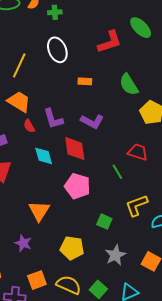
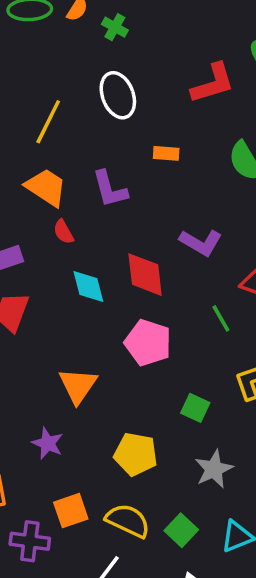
green cross: (55, 12) -> (115, 27), turned 32
purple L-shape: (53, 119) -> (110, 189), moved
purple L-shape: (92, 121) -> (201, 242), moved

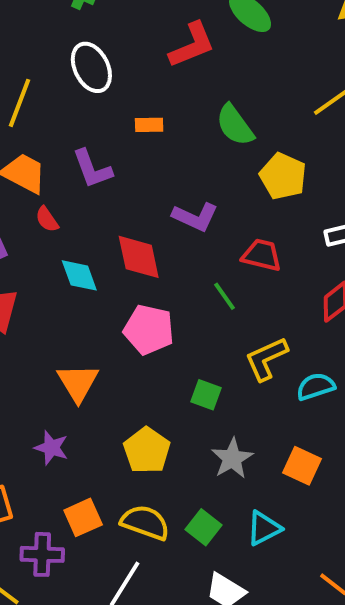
yellow pentagon: (136, 454) -> (147, 450), turned 30

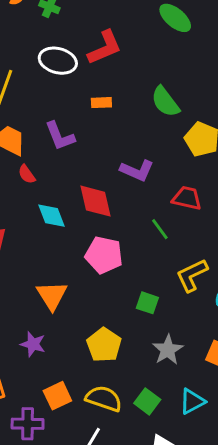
red L-shape: (192, 45) -> (105, 48), moved
white ellipse: (91, 67) -> (58, 61), turned -48

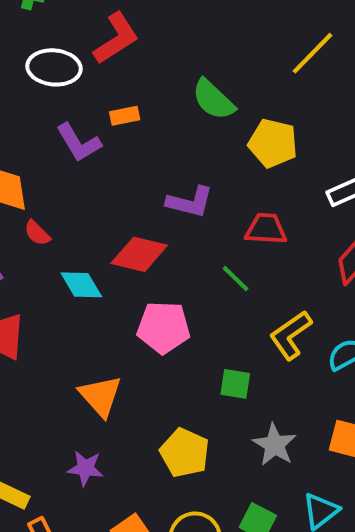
purple L-shape: (60, 136) -> (79, 143), moved
red diamond: (95, 201) -> (139, 254), turned -54

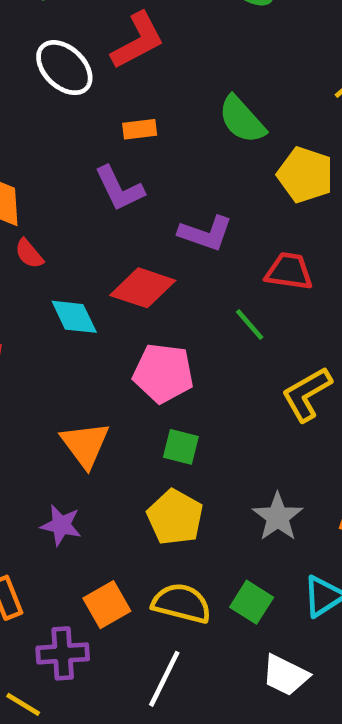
white ellipse: (54, 67) -> (64, 68), turned 33
purple L-shape: (79, 143) -> (119, 189), moved
green square: (235, 384) -> (181, 447), moved

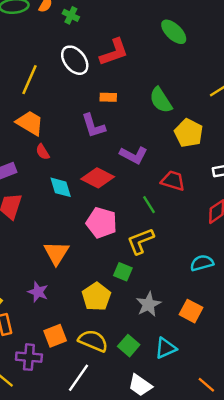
yellow L-shape: (307, 394) -> (140, 241), moved
green square: (181, 447) -> (123, 272), moved

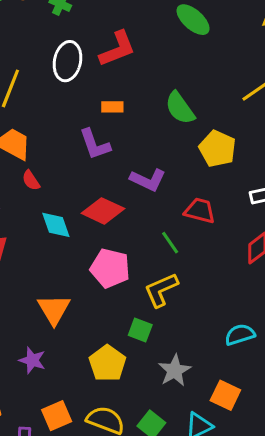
white ellipse: (75, 60) -> (67, 61), turned 52
cyan semicircle: (202, 263) -> (240, 335), moved
orange square: (191, 311) -> (225, 395), moved

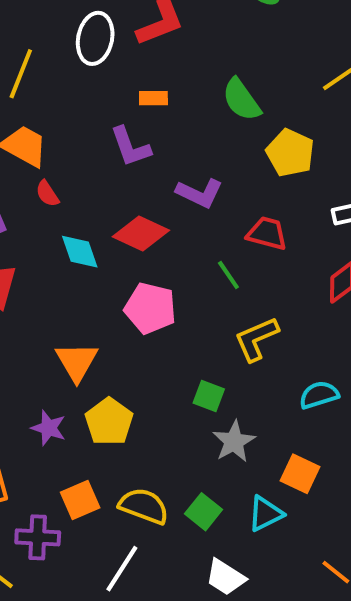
yellow L-shape: (161, 290) -> (256, 339), moved
green square: (140, 330) -> (209, 396), moved
yellow pentagon: (107, 363) -> (109, 422), moved

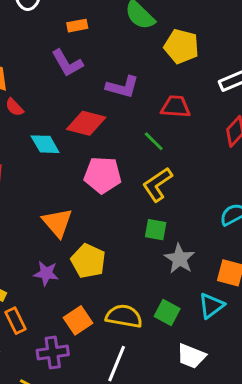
yellow L-shape: (256, 339) -> (157, 184), moved

